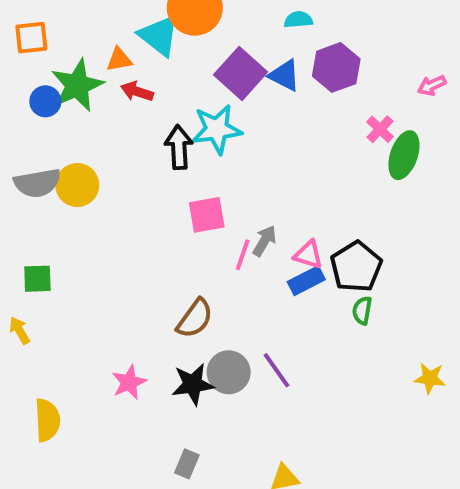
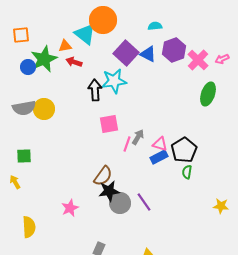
pink cross: (380, 129) -> (198, 60), moved, size x1.5
black star: (193, 384) -> (109, 191), moved

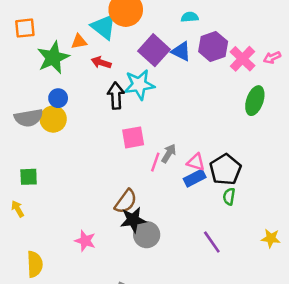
red arrow: (74, 62) -> (101, 62), moved
blue circle: (28, 67) -> (58, 98), moved
purple line: (144, 202) -> (212, 242), moved
pink star: (70, 208) -> (85, 241), turned -30

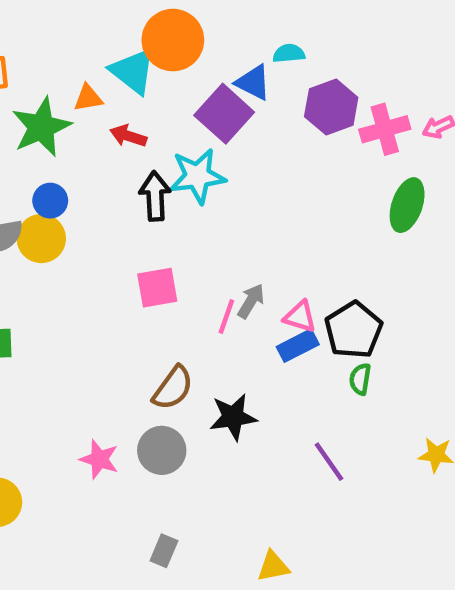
blue triangle: (181, 51) -> (253, 82), moved
pink cross: (243, 59) -> (385, 129), turned 30
pink square: (133, 137) -> (157, 288), moved
black star: (133, 220) -> (233, 417), moved
gray circle: (147, 235) -> (162, 450), moved

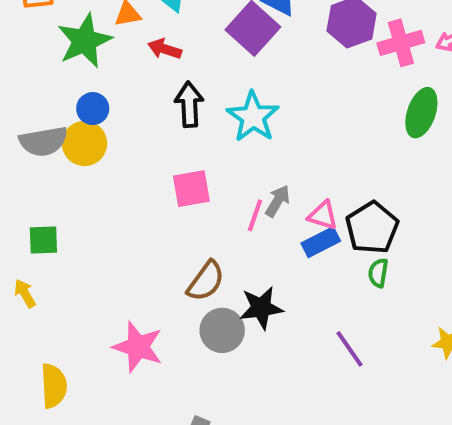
cyan star: (197, 176) -> (253, 117), moved, turned -30
gray circle: (162, 450) -> (222, 330), moved
pink star: (99, 459) -> (138, 347), size x1.4

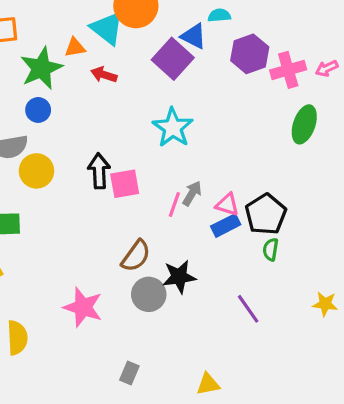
black arrow: (189, 104) -> (99, 171), moved
blue circle: (93, 109) -> (38, 110), moved
yellow circle: (85, 143) -> (36, 171), moved

